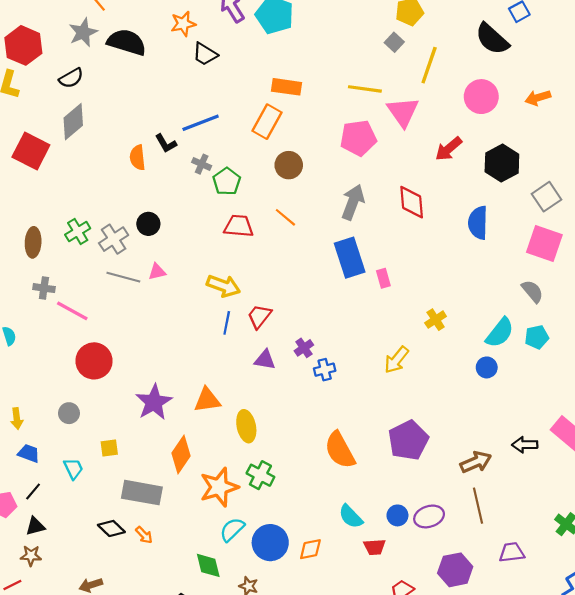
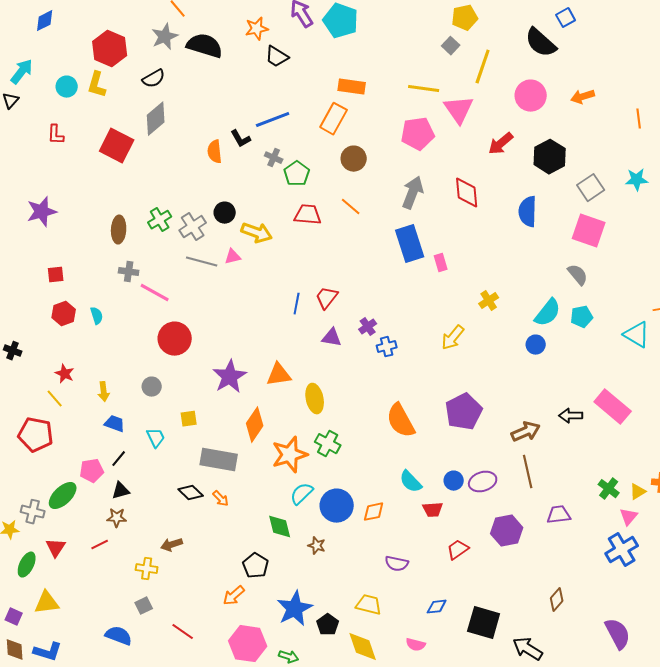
yellow arrow: (223, 286) -> (257, 233), moved

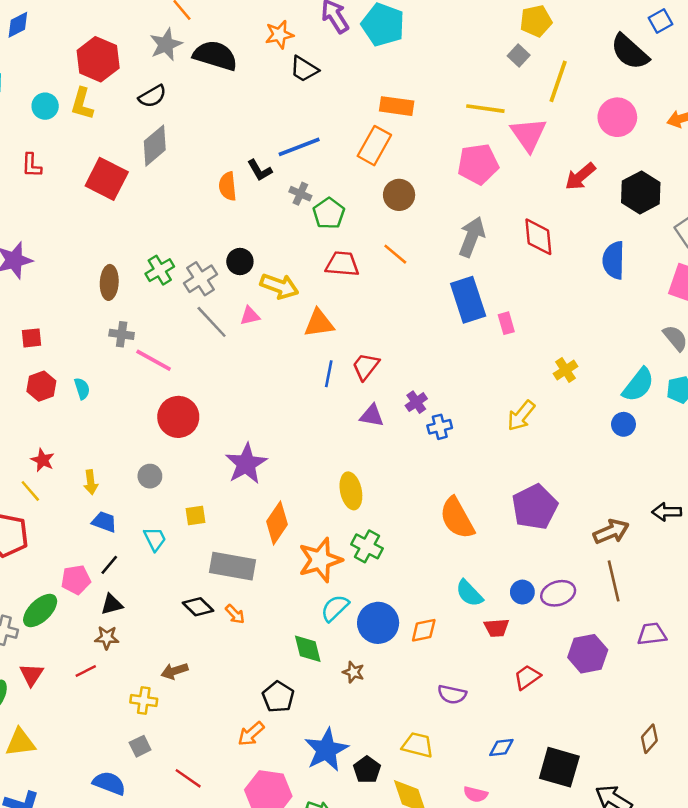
gray line: (202, 262) -> (212, 322), turned 32
orange triangle: (279, 375) -> (319, 323), moved

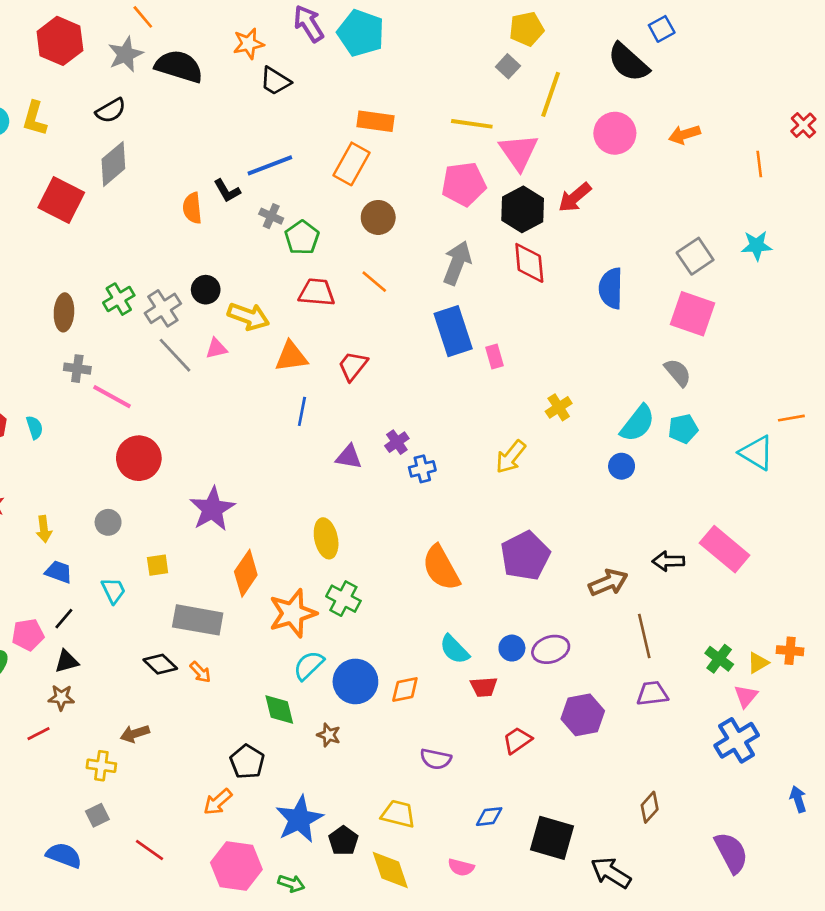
red hexagon: (98, 59) -> (60, 41), moved
black hexagon: (641, 192) -> (523, 209), moved
red trapezoid: (366, 366) -> (353, 366), moved
brown line: (614, 581) -> (644, 636), moved

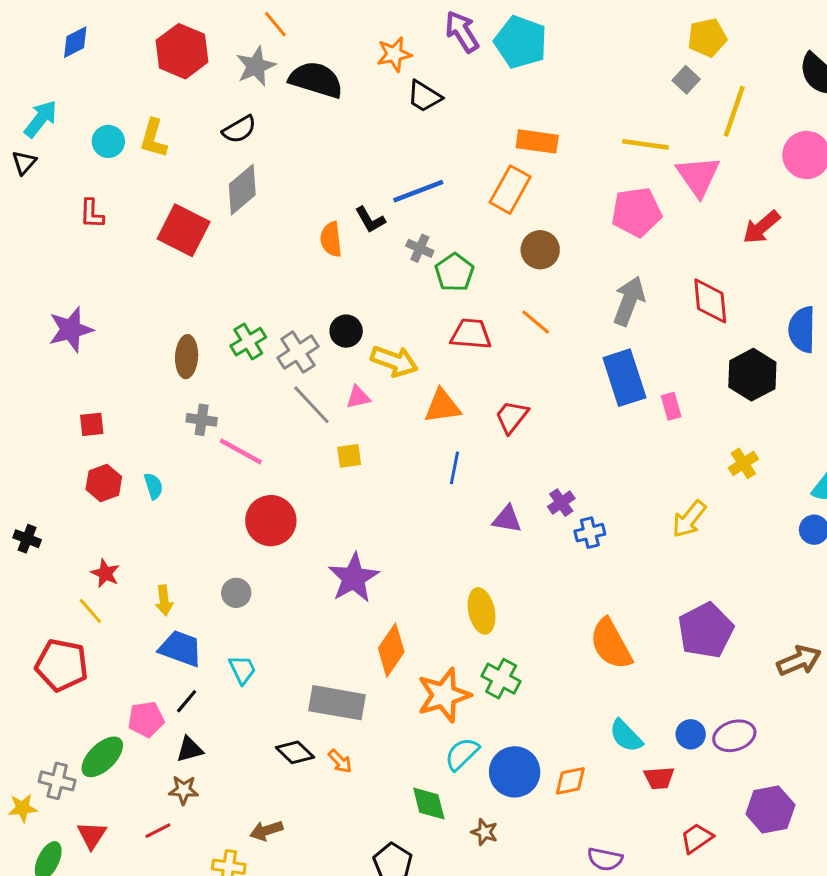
black hexagon: (523, 209) -> (752, 375), moved
yellow square: (158, 565) -> (349, 456), moved
blue trapezoid: (59, 572) -> (181, 649), size x1.4

